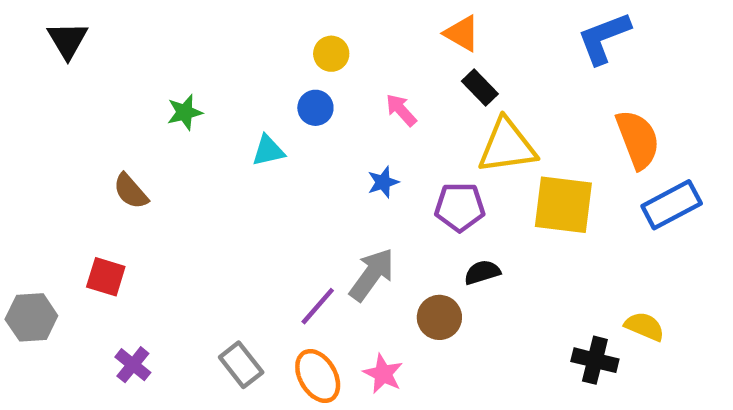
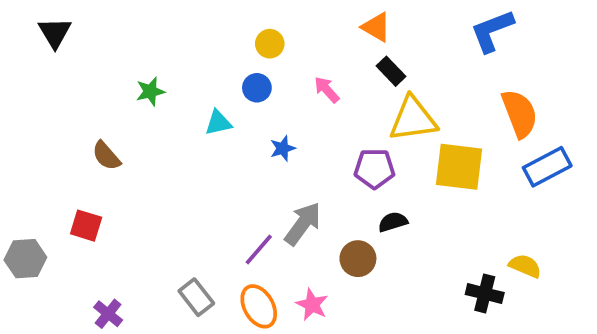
blue star: (383, 182) -> (283, 148), moved
purple cross: (133, 365) -> (108, 314), moved

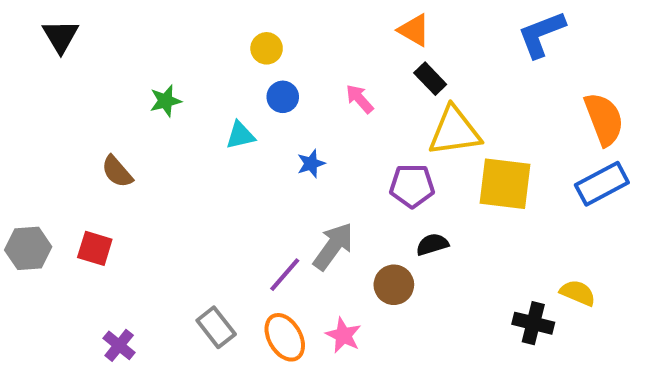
yellow circle: (270, 44) -> (267, 48), moved
orange semicircle: (520, 113) -> (604, 119), moved
gray hexagon: (25, 259) -> (28, 248), moved

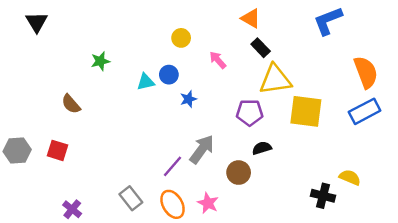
yellow circle: (267, 48) -> (181, 38), moved
blue circle: (283, 97) -> (169, 75), moved

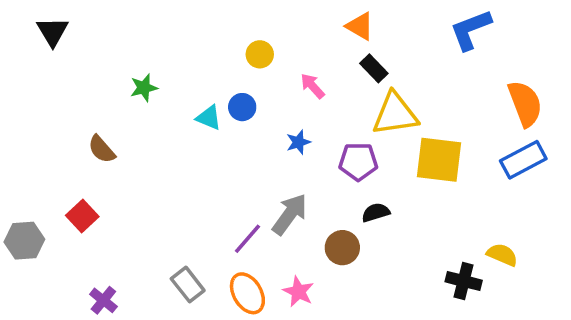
cyan triangle: (146, 82) -> (209, 118), turned 36
blue star: (188, 99) -> (298, 142), moved
gray hexagon: (17, 150) -> (24, 241), moved
red square: (58, 150) -> (82, 216), turned 30

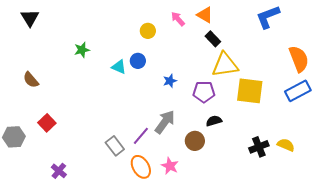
pink arrow: (312, 86) -> (178, 19), moved
brown semicircle: (102, 149) -> (31, 80), moved
black cross: (464, 281) -> (259, 147), moved, turned -36
gray rectangle: (188, 285) -> (115, 146), moved

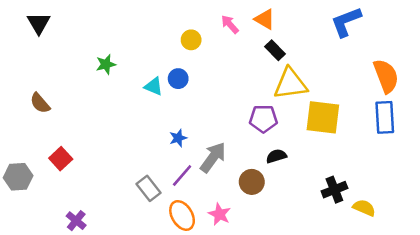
blue star: (170, 81) -> (178, 138), moved
blue rectangle: (298, 91) -> (385, 117), turned -65
yellow semicircle: (286, 145) -> (364, 208), moved

